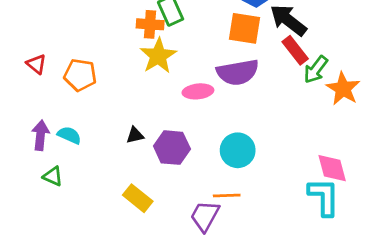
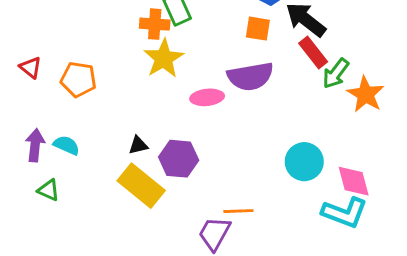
orange square: (245, 28) -> (258, 29), size x0.7
cyan circle: (238, 150) -> (304, 162), moved
cyan L-shape: (324, 197) -> (345, 213), turned 111
yellow rectangle: (138, 198) -> (141, 186), moved, size x1.4

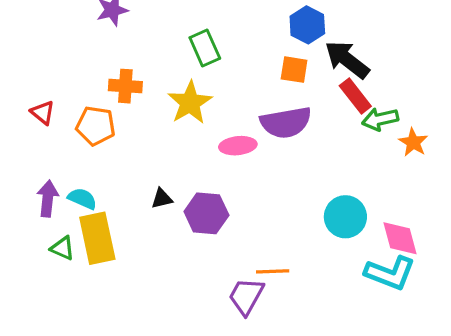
orange cross: (155, 24) -> (125, 86), moved
green arrow: (336, 73) -> (380, 119), turned 40
orange star: (366, 94) -> (413, 142), size x0.7
yellow rectangle: (141, 186) -> (97, 238), moved, turned 39

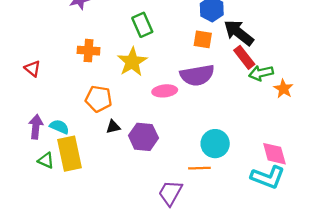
orange pentagon: (96, 126) -> (99, 99), moved
cyan circle: (345, 217) -> (215, 144), moved
orange line: (273, 271) -> (199, 168), moved

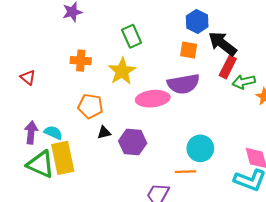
red rectangle: (244, 57) -> (228, 67), turned 65
pink ellipse: (165, 91) -> (153, 99), size x1.4
green triangle: (46, 160) -> (41, 164), size x1.8

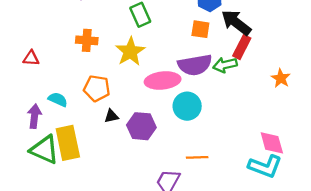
red triangle: (28, 78) -> (31, 58), turned -35
green arrow: (244, 82) -> (225, 65), moved
cyan semicircle: (53, 133) -> (58, 99), moved
cyan circle: (200, 148) -> (187, 106), moved

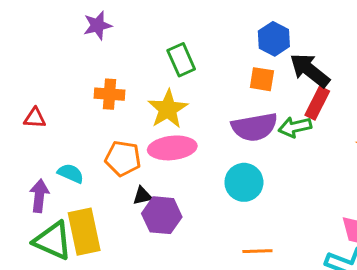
pink ellipse: (163, 80) -> (172, 148), moved
purple hexagon: (141, 126) -> (162, 215), moved

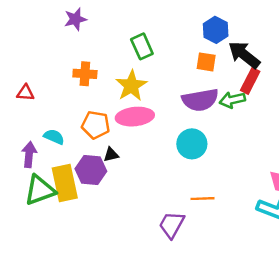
purple hexagon: (162, 215) -> (91, 170), moved
green triangle: (53, 241) -> (40, 190), turned -44

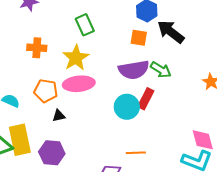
red rectangle: (250, 81) -> (146, 99), moved
green arrow: (232, 100) -> (161, 70), turned -135
purple hexagon: (91, 170) -> (52, 153), moved

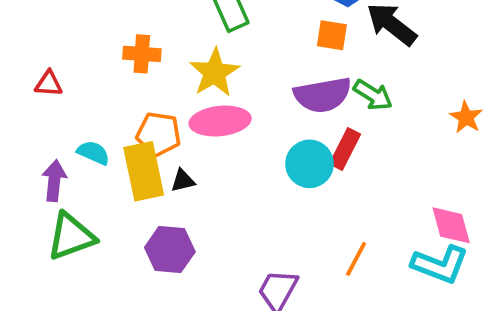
yellow rectangle: (20, 140) -> (144, 171), moved
orange line: (136, 153) -> (356, 259), moved, turned -60

